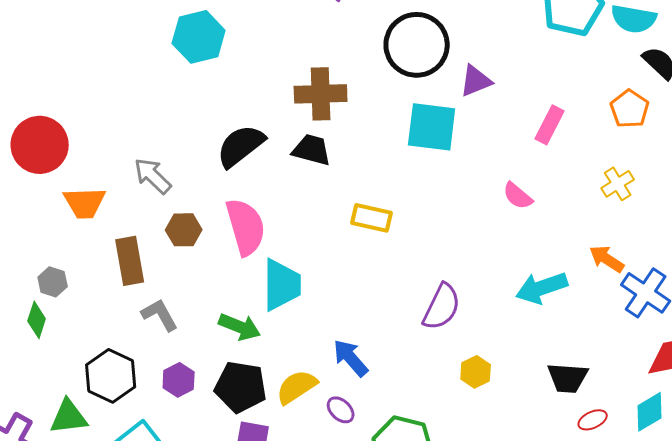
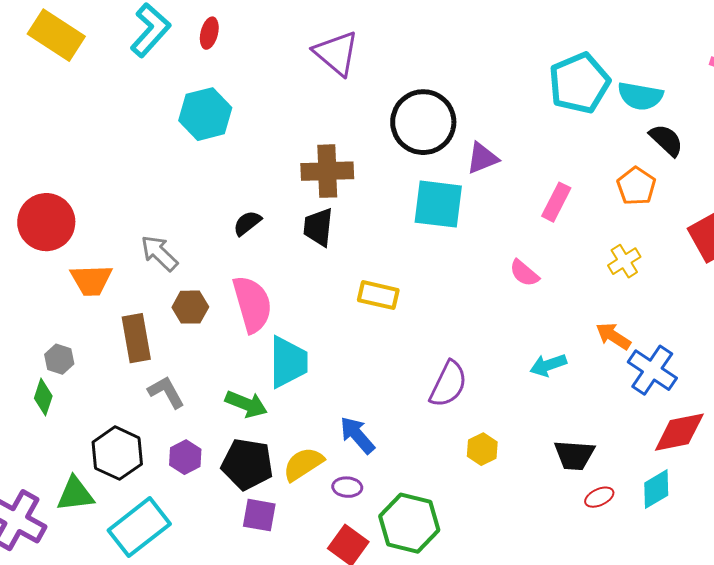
black semicircle: (241, 146) -> (247, 223), size x0.6
black trapezoid: (312, 150) -> (318, 227), turned -99
cyan arrow: (542, 288) -> (548, 365), size x0.7
purple ellipse: (341, 410) -> (347, 487), turned -40

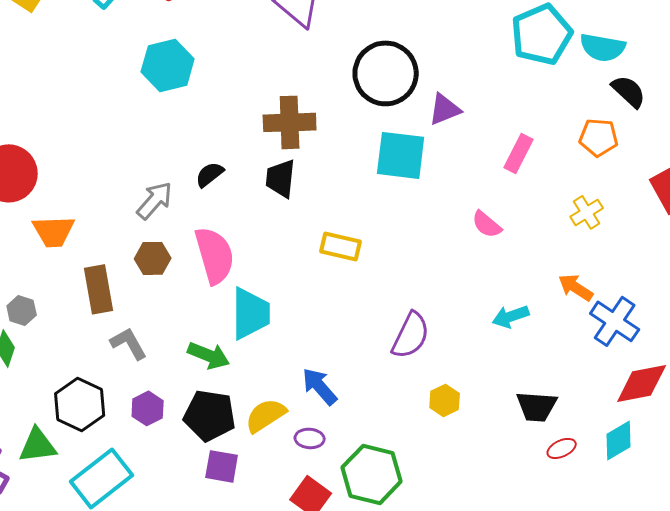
orange pentagon: (636, 186) -> (599, 137), turned -30
gray arrow: (159, 253) -> (155, 200), moved, turned 87

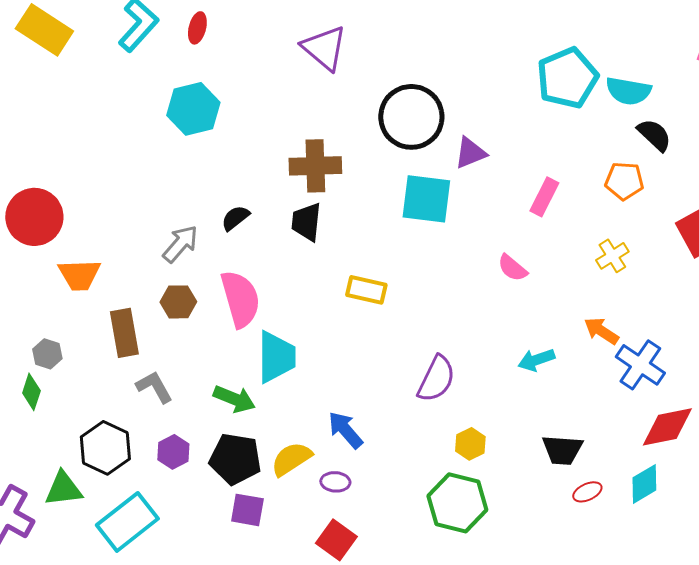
green hexagon: (372, 474) -> (457, 503), moved

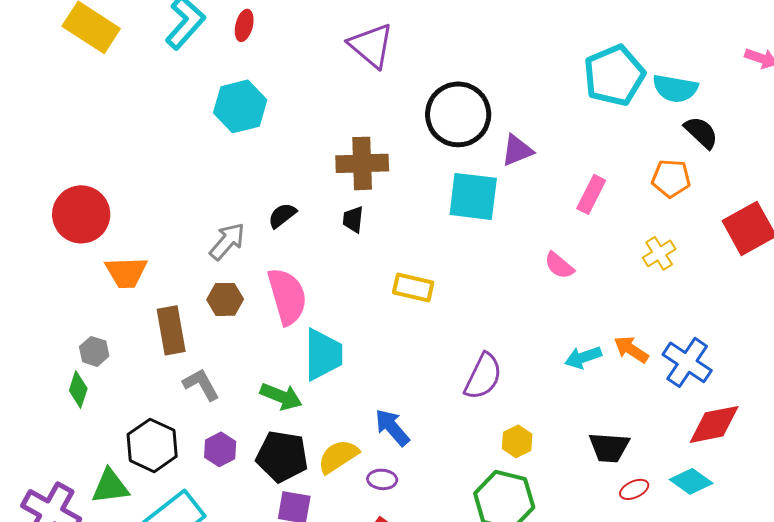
black trapezoid: (306, 222) -> (353, 219), size x0.7
orange arrow: (601, 331) -> (631, 349), moved
cyan diamond: (644, 484) -> (691, 481), turned 66

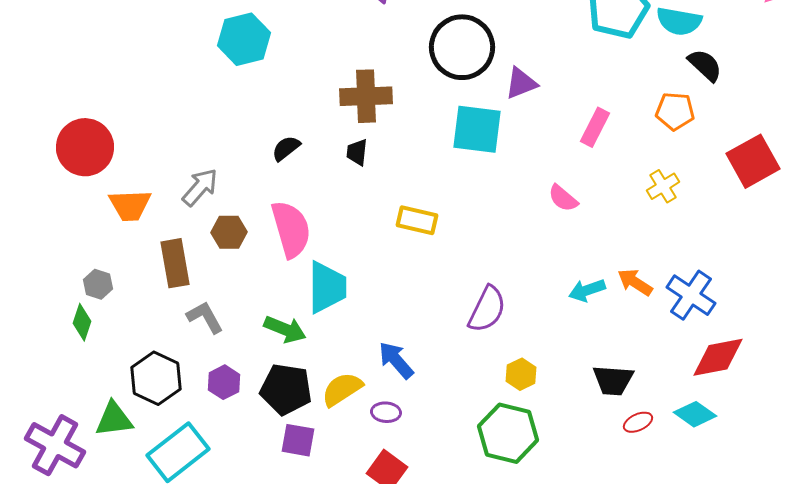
gray arrow: (227, 241) -> (200, 187), moved

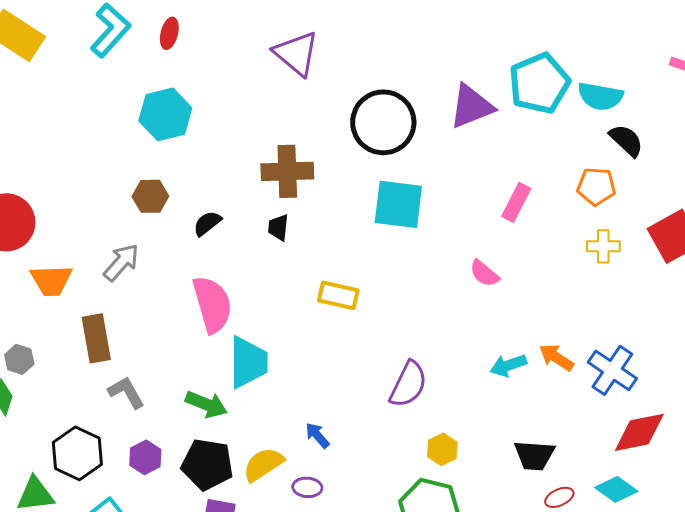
purple triangle: (521, 83) -> (471, 106), moved, size x1.4
yellow cross: (663, 186) -> (603, 246), moved, turned 32
brown hexagon: (229, 232) -> (150, 196), moved
blue arrow: (396, 360) -> (317, 435), size x0.7

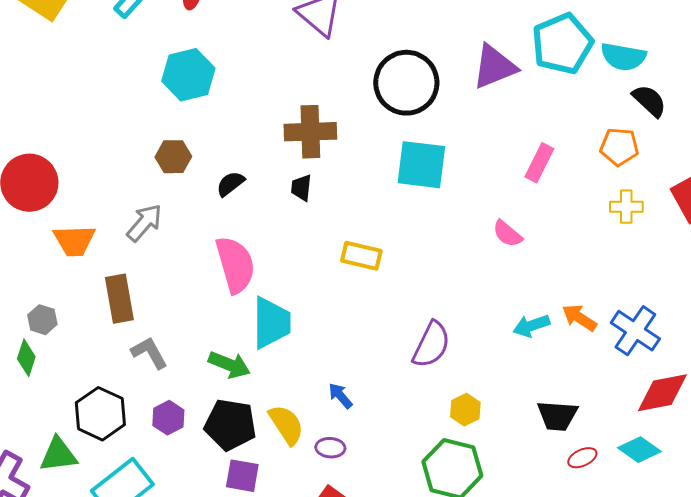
yellow semicircle: (263, 464) -> (286, 425), turned 90

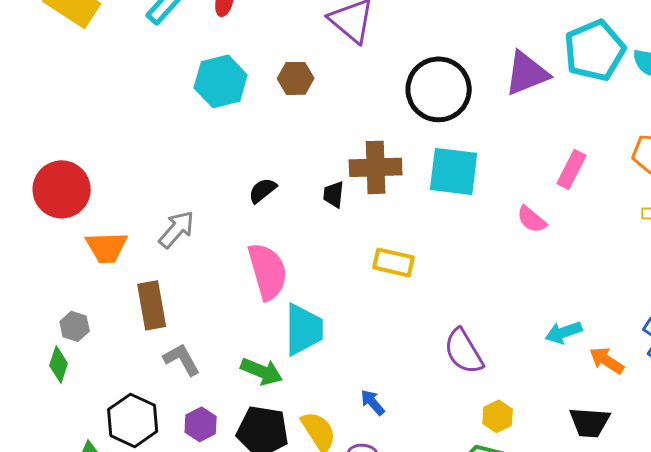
brown cross: (310, 132) -> (376, 167), moved
brown hexagon: (173, 157) -> (296, 78), moved
pink semicircle: (507, 234) -> (532, 219), moved
orange arrow: (579, 318) -> (607, 360), moved
purple semicircle: (431, 345) -> (464, 351), turned 123

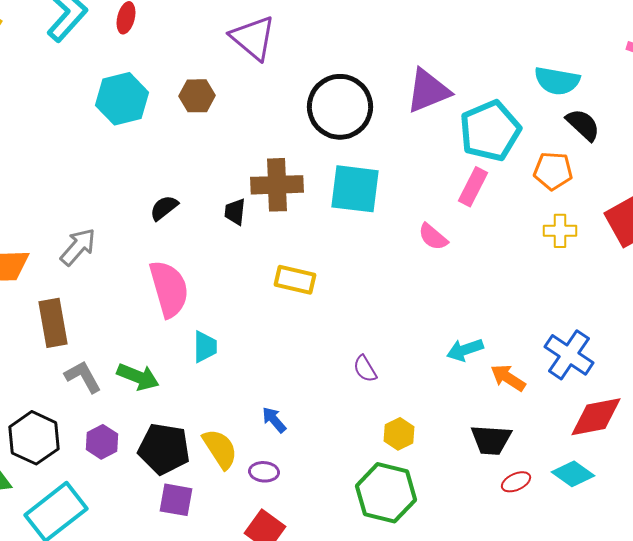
cyan pentagon: (595, 50) -> (490, 131), moved
cyan trapezoid: (304, 329) -> (205, 347), size x0.6
purple semicircle: (464, 351) -> (365, 369), size x0.6
green arrow: (262, 371) -> (138, 377), moved

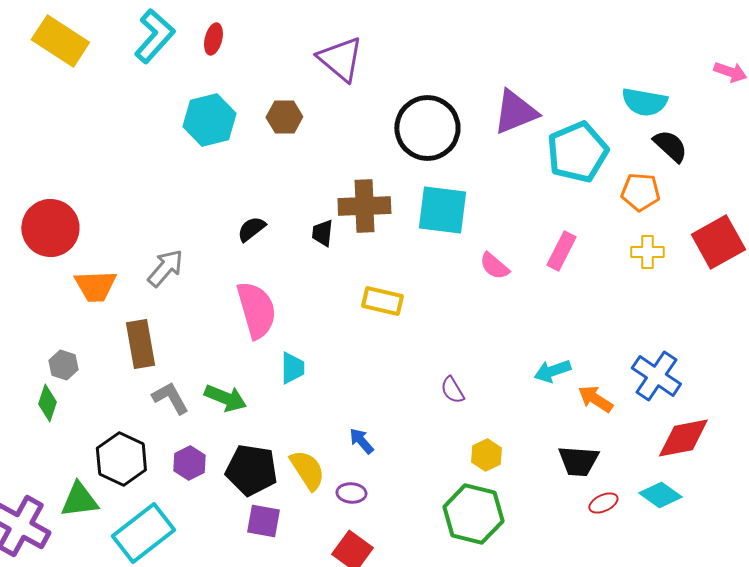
pink rectangle: (473, 187) -> (561, 251), moved
pink semicircle: (433, 237) -> (494, 266), moved

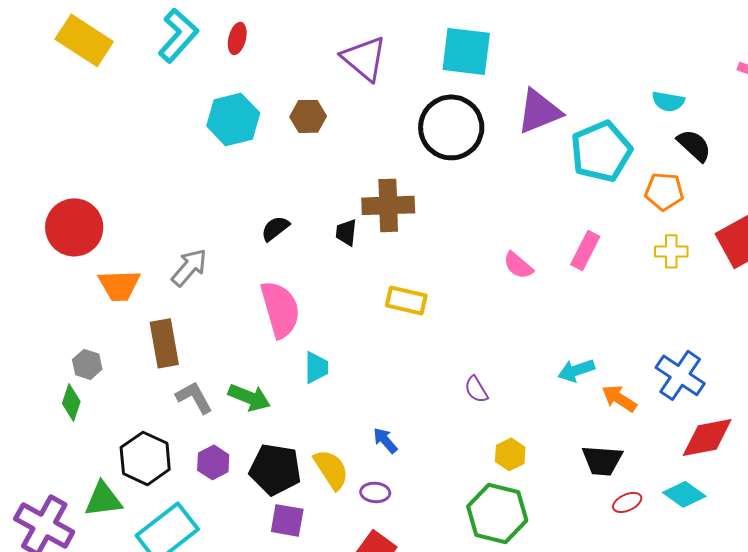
cyan semicircle: (644, 102) -> (668, 101), size x0.7
cyan square: (442, 210) -> (466, 51), moved

